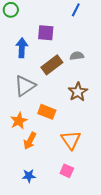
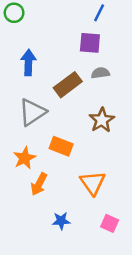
purple square: (46, 33) -> (90, 43), moved
pink square: (67, 171) -> (110, 223), moved
blue star: (29, 176) -> (61, 221), moved

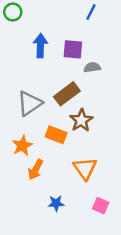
purple square: (90, 43) -> (73, 49), moved
blue arrow: (28, 62) -> (40, 46), moved
brown rectangle: (68, 85) -> (67, 94), moved
brown star: (102, 120) -> (81, 120), moved

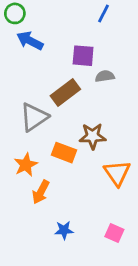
blue arrow: (40, 46) -> (30, 41), moved, turned -65
brown rectangle: (67, 94) -> (65, 93), moved
brown star: (81, 120) -> (93, 136), turned 30
orange triangle: (85, 168) -> (117, 173), moved

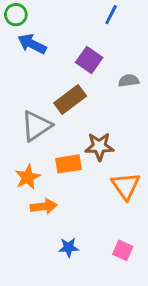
purple square: (83, 56) -> (89, 60), turned 30
gray semicircle: (105, 76) -> (129, 80), moved
orange rectangle: (64, 153) -> (69, 164), turned -30
orange arrow: (41, 192) -> (44, 206), turned -125

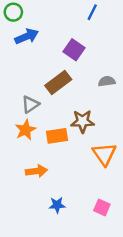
blue arrow: (32, 44) -> (27, 36), turned 130
gray semicircle: (129, 80) -> (107, 81), moved
gray triangle: (36, 126) -> (30, 104), size x0.7
orange star: (28, 177) -> (25, 130), moved

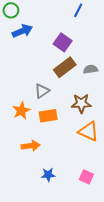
brown rectangle: (58, 82) -> (65, 67), moved
gray triangle: (30, 104) -> (42, 91), moved
brown star: (82, 121) -> (81, 103), moved
orange triangle: (104, 154) -> (89, 131), turned -30

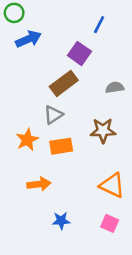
blue line: (78, 10) -> (99, 25), moved
brown rectangle: (65, 67) -> (64, 83), moved
orange triangle: (89, 131) -> (112, 185), moved

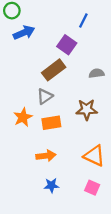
orange arrow: (39, 184) -> (46, 156), moved

